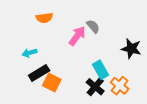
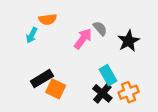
black star: (131, 49) -> (129, 41), moved, turned 30
cyan arrow: (29, 53) -> (32, 35), moved, turned -48
orange cross: (120, 86) -> (129, 92), turned 30

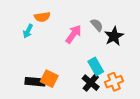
gray semicircle: (100, 28) -> (97, 25), moved
black rectangle: (42, 79) -> (35, 82), moved, turned 36

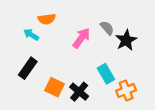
cyan arrow: (28, 31) -> (31, 35), turned 96
black rectangle: (35, 82) -> (28, 68), moved, turned -60
black cross: (91, 83) -> (79, 92), moved

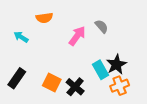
cyan arrow: (31, 35) -> (21, 37), moved
black star: (126, 40) -> (116, 64), moved
black rectangle: (28, 68) -> (17, 78), moved

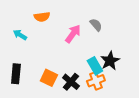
black rectangle: (17, 78) -> (16, 74), turned -30
orange cross: (120, 86) -> (96, 81), moved

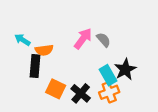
orange semicircle: (42, 17) -> (44, 50), moved
gray semicircle: (96, 25) -> (104, 40), moved
black rectangle: (16, 74) -> (35, 66), moved

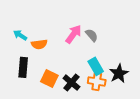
black rectangle: (35, 66) -> (23, 67), moved
black star: (125, 69) -> (119, 73), moved
orange cross: (109, 92) -> (97, 82), turned 30

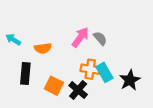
cyan arrow: (20, 35) -> (13, 39), moved
orange cross: (97, 82) -> (90, 69), moved

